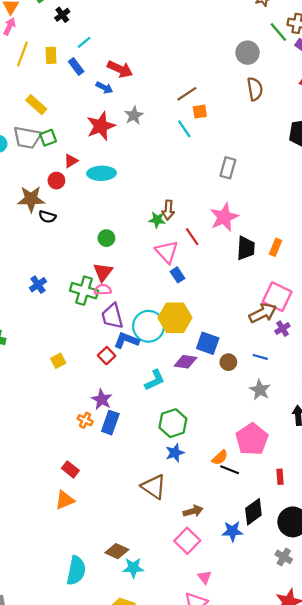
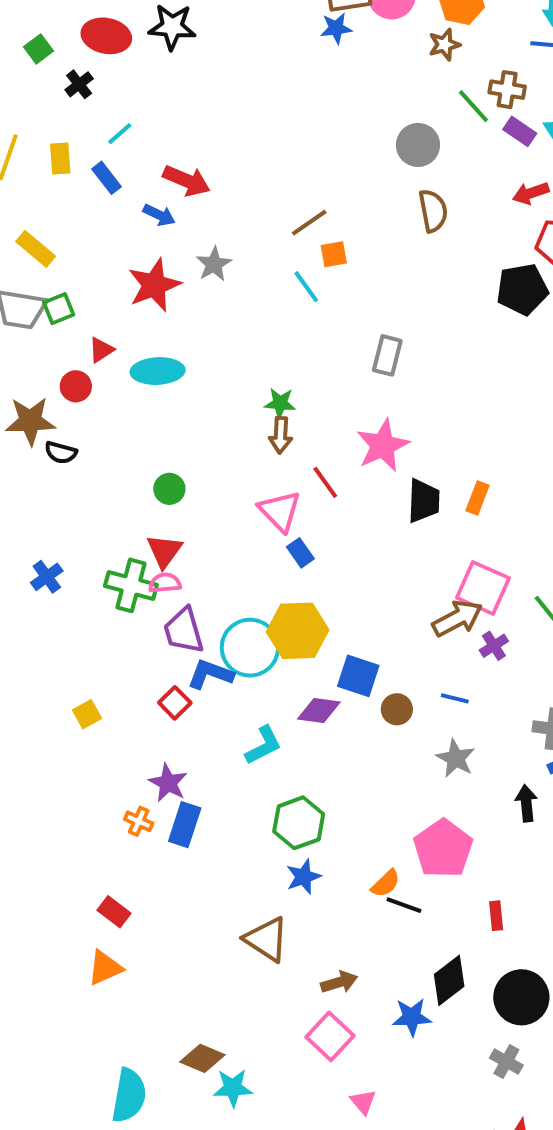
green star: (157, 220) -> (280, 403), moved

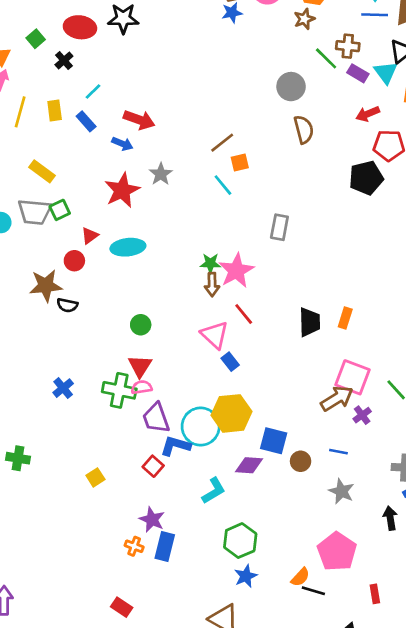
pink star: (383, 445) -> (236, 271), moved

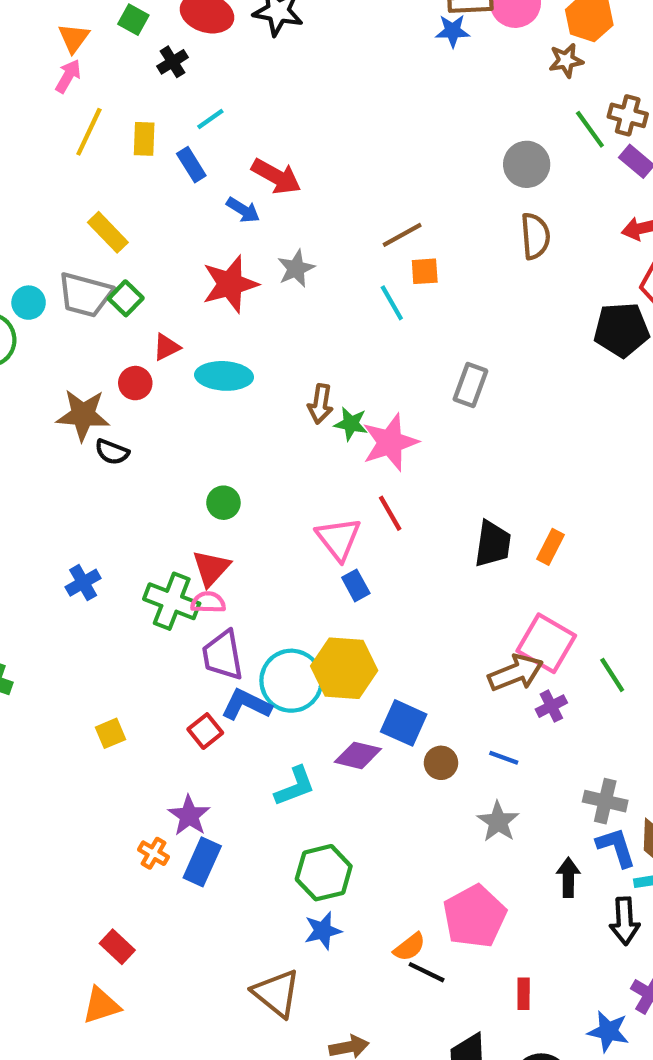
green square: (36, 39) -> (133, 20), turned -30
green square: (60, 210) -> (126, 298), turned -30
brown arrow: (212, 284) -> (320, 404), moved

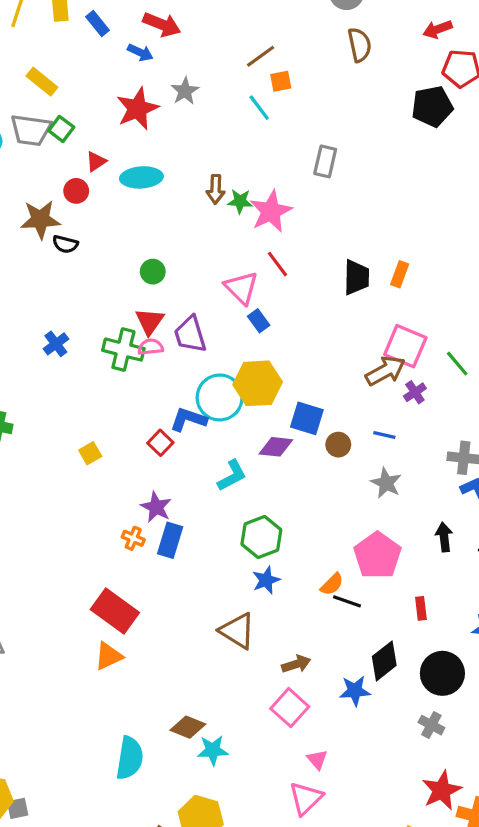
purple trapezoid: (223, 655) -> (190, 334), moved
black arrow: (568, 877) -> (444, 537), moved
red rectangle: (117, 947) -> (115, 611), size x1.8

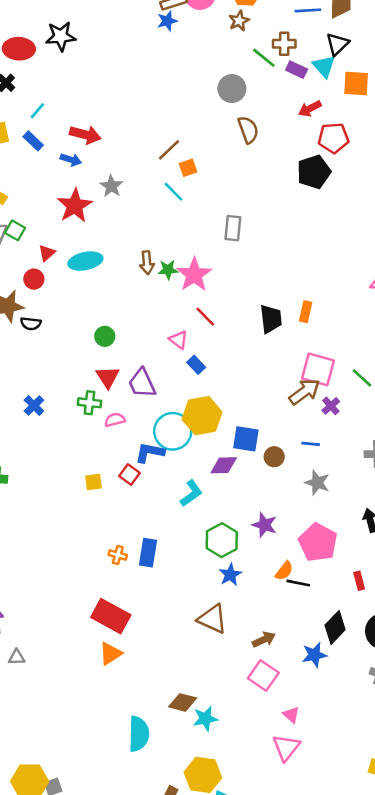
pink triangle: (241, 288) -> (179, 340), size x0.7
pink semicircle: (151, 347) -> (115, 420), moved
green cross: (123, 350) -> (89, 403), size x0.7
yellow square: (90, 453) -> (93, 482), moved, turned 30
purple star: (156, 507) -> (264, 525), moved

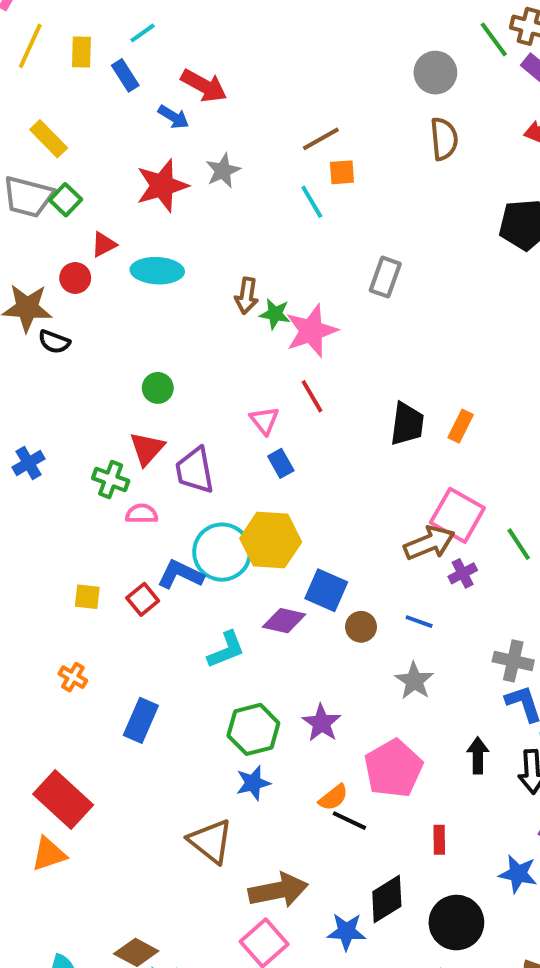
orange cross: (118, 555) -> (73, 677), moved
brown arrow: (264, 639) -> (278, 890), size x1.6

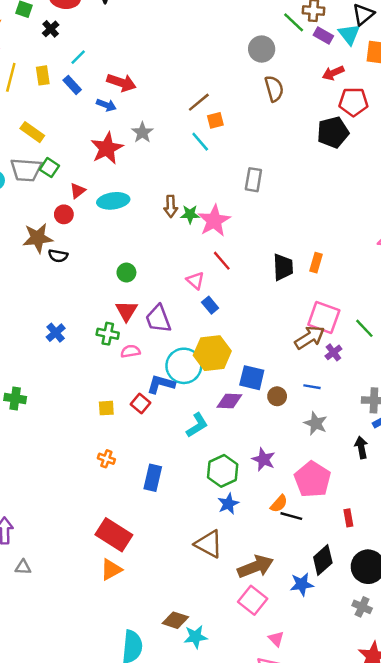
black arrow: (478, 755) -> (361, 447), moved

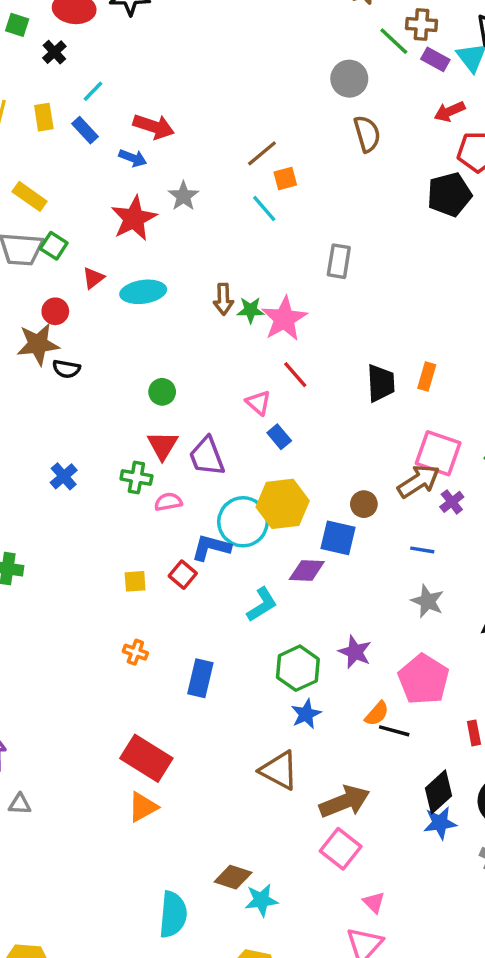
red circle: (64, 214) -> (55, 311), moved
brown circle: (277, 396) -> (364, 504), moved
blue star: (302, 584) -> (440, 823), moved

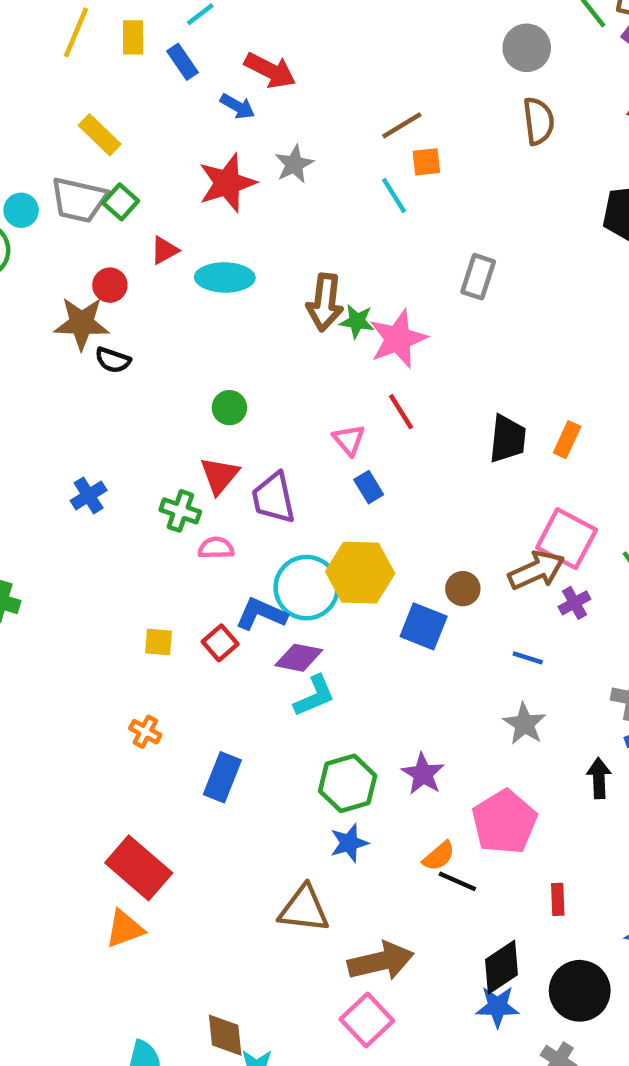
brown arrow: (223, 299) -> (325, 302), size x1.4
purple diamond: (307, 570) -> (299, 658), moved
brown triangle: (279, 770) -> (304, 909), turned -30
brown diamond: (233, 877) -> (225, 1035), turned 57

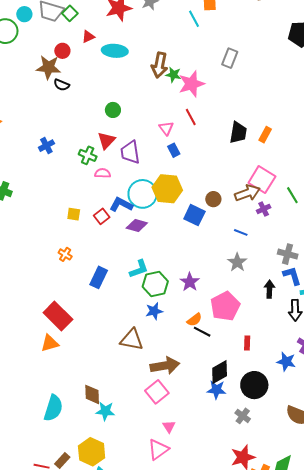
cyan L-shape: (314, 696) -> (139, 269), moved

